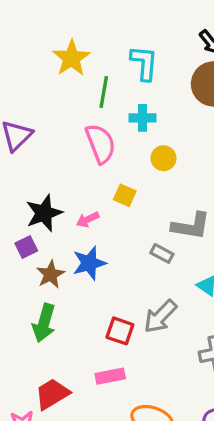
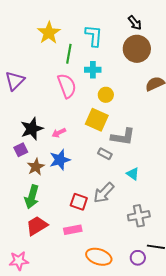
yellow square: (125, 195) -> (97, 120), moved, size x1.6
red trapezoid: (52, 394) -> (37, 226), moved

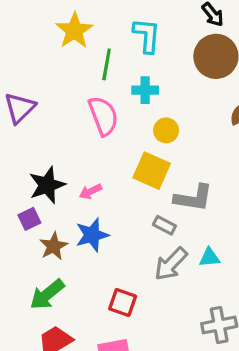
cyan triangle: (133, 174) -> (210, 257), turned -40
gray arrow: (104, 193) -> (171, 264), moved
green arrow: (32, 197) -> (47, 294), turned 35

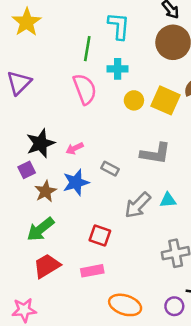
yellow star: (74, 31) -> (27, 22), moved
yellow square: (152, 171) -> (165, 100), moved
gray rectangle: (164, 225) -> (110, 169), moved

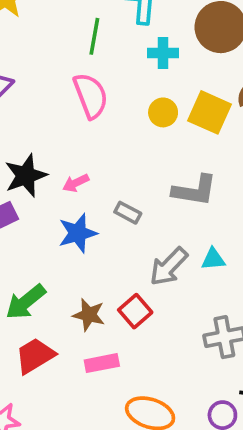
cyan cross: (118, 69) -> (163, 53), moved
brown star: (46, 191) -> (89, 315), moved, turned -30
red square: (100, 236) -> (135, 311), moved, turned 30

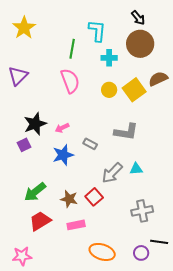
yellow square: (209, 112) -> (134, 90), turned 30

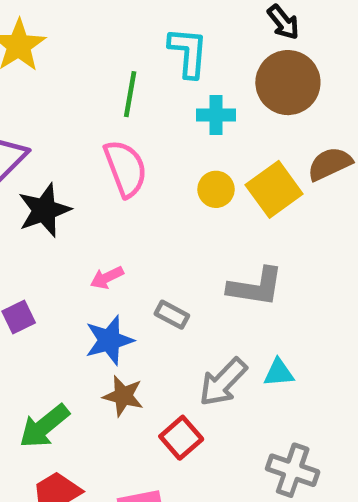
black star: (35, 124) -> (44, 210), moved
brown star: (69, 199) -> (123, 396), moved
gray cross: (142, 211) -> (293, 470), turned 30

